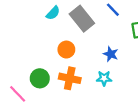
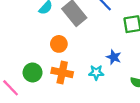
blue star: (111, 54) -> (114, 57), moved

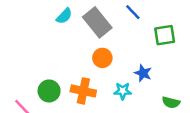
orange circle: (59, 44) -> (102, 58), moved

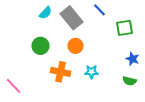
blue star: (143, 73) -> (132, 59), moved
green circle: (49, 91) -> (40, 46), moved

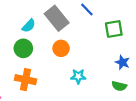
cyan semicircle: (46, 13) -> (29, 26), moved
orange cross: (60, 72) -> (25, 80), moved

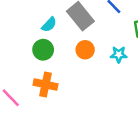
cyan star: (78, 76) -> (119, 55), moved

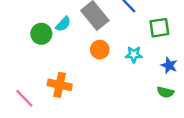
green circle: (43, 50) -> (41, 34), moved

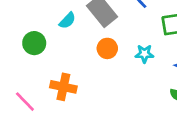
green circle: (41, 34) -> (34, 43), moved

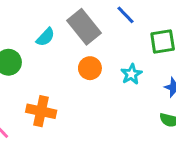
cyan star: (144, 54) -> (131, 74), turned -30

